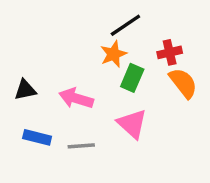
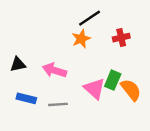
green rectangle: (132, 78) -> (113, 80), moved
orange semicircle: (183, 83) -> (131, 90), moved

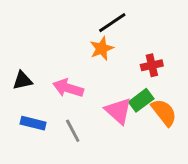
red cross: (121, 38) -> (152, 65), moved
green rectangle: (113, 80) -> (141, 100), turned 30
gray line: (58, 104) -> (73, 131), turned 66

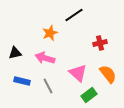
orange star: (102, 49) -> (50, 33), moved
green rectangle: (141, 100) -> (89, 95), moved

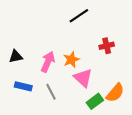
orange star: (50, 33) -> (71, 60), moved
pink arrow: (45, 58) -> (48, 62), turned 96
orange semicircle: (108, 74) -> (115, 93), moved, turned 78

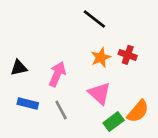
black line: (79, 16) -> (94, 19), turned 72
red cross: (107, 46) -> (128, 55), turned 32
orange star: (71, 60) -> (101, 57), moved

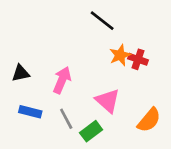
orange star: (101, 57) -> (120, 55), moved
green rectangle: (114, 122) -> (91, 131), moved

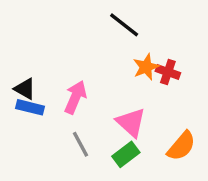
black triangle: (21, 73) -> (25, 89), turned 42
blue rectangle: (30, 112) -> (30, 107), moved
green rectangle: (91, 131) -> (126, 154), moved

